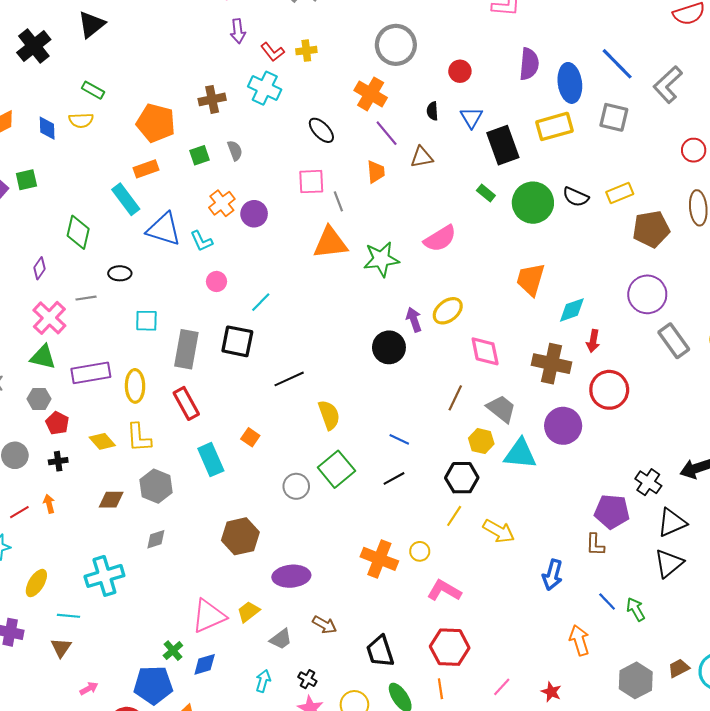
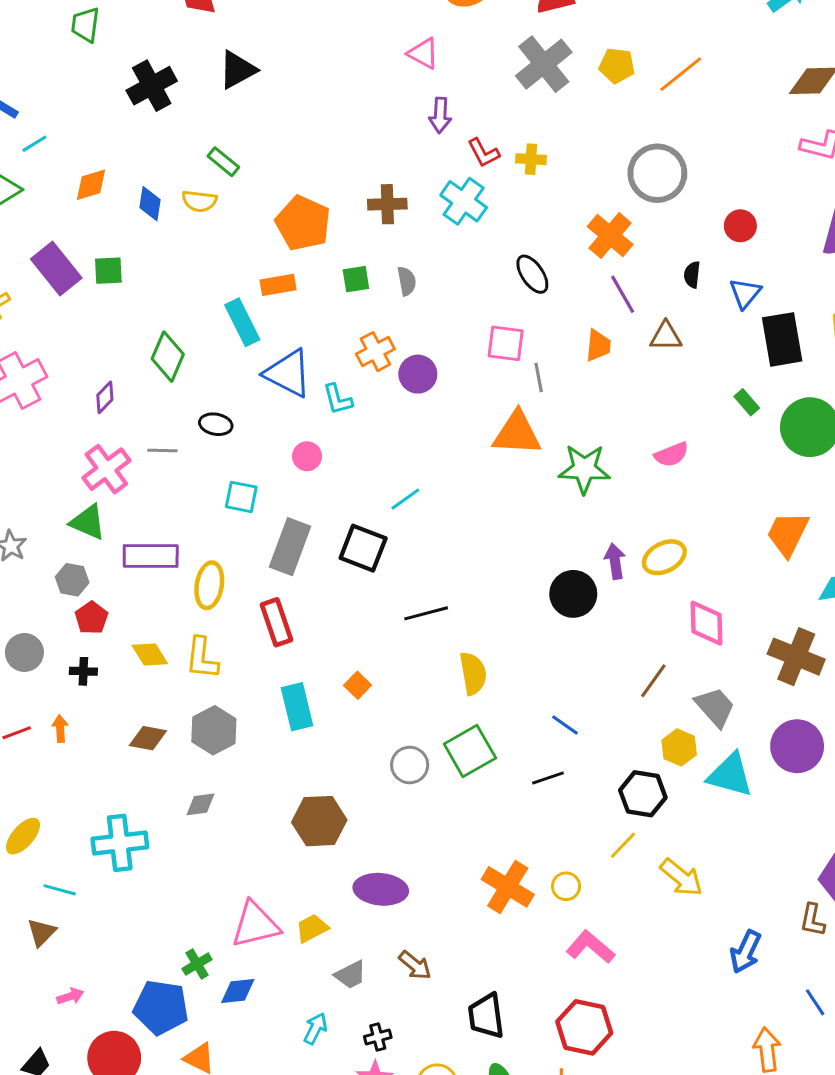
pink semicircle: (440, 239) -> (671, 454), size x0.7
pink circle: (217, 281) -> (307, 456), moved
black cross: (307, 679) -> (378, 1037), turned 36

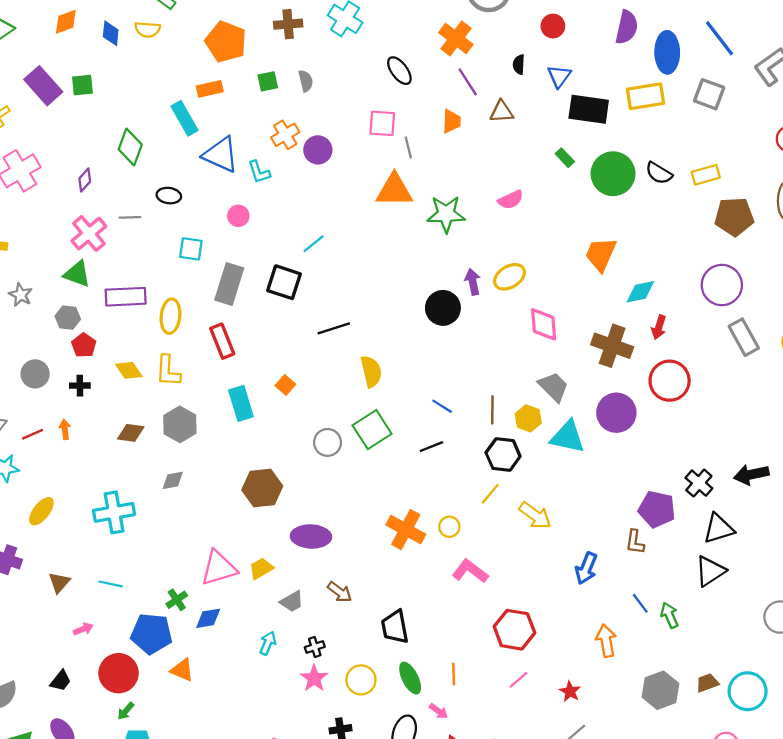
black rectangle: (782, 339) -> (589, 109), turned -69
brown line: (653, 681) -> (492, 410), moved, turned -32
cyan line: (60, 890) -> (111, 584), moved
red hexagon: (584, 1027) -> (514, 630), moved

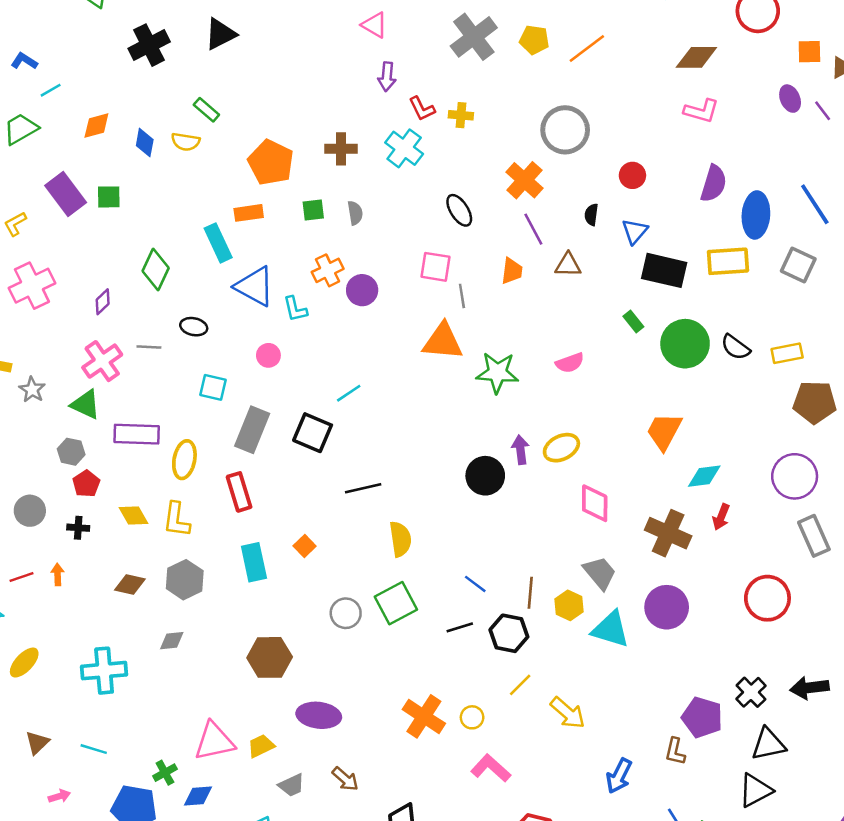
gray star: (21, 295) -> (32, 390), moved
red circle: (670, 381) -> (767, 598), moved
black hexagon: (503, 454) -> (509, 633), moved

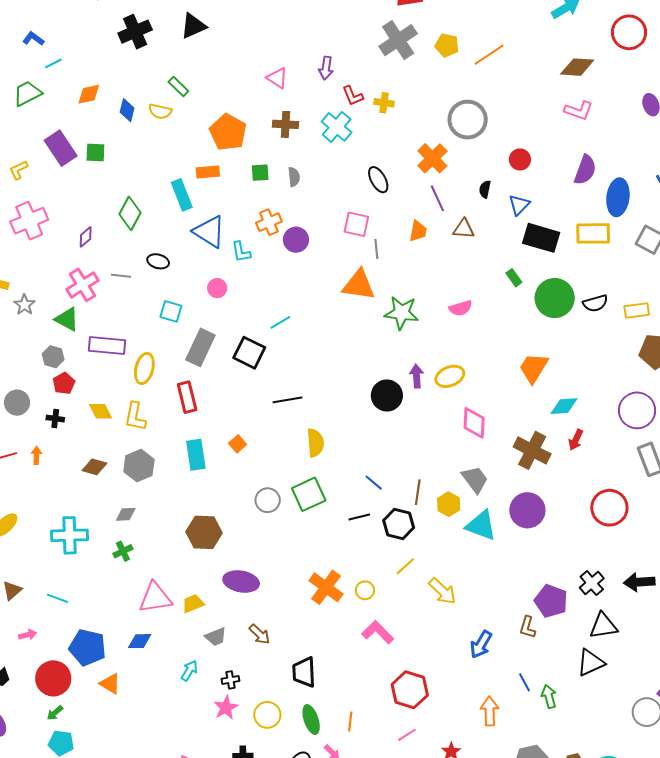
pink triangle: (374, 25) -> (277, 78), moved
black semicircle: (736, 347) -> (595, 303), turned -55
green cross: (165, 773) -> (123, 551), moved

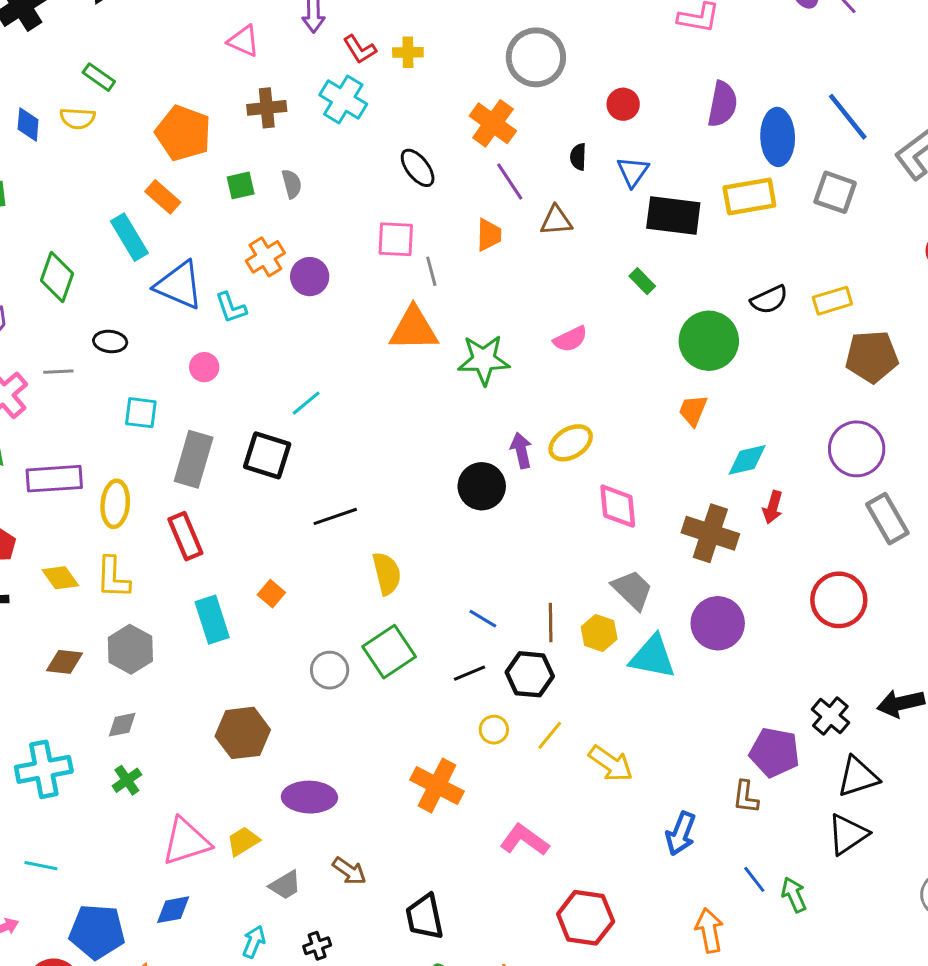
orange rectangle: (208, 172) -> (163, 197), turned 55
green circle: (555, 298) -> (709, 341), moved
orange trapezoid: (534, 368) -> (693, 410), size x0.7
yellow circle: (365, 590) -> (494, 730), moved

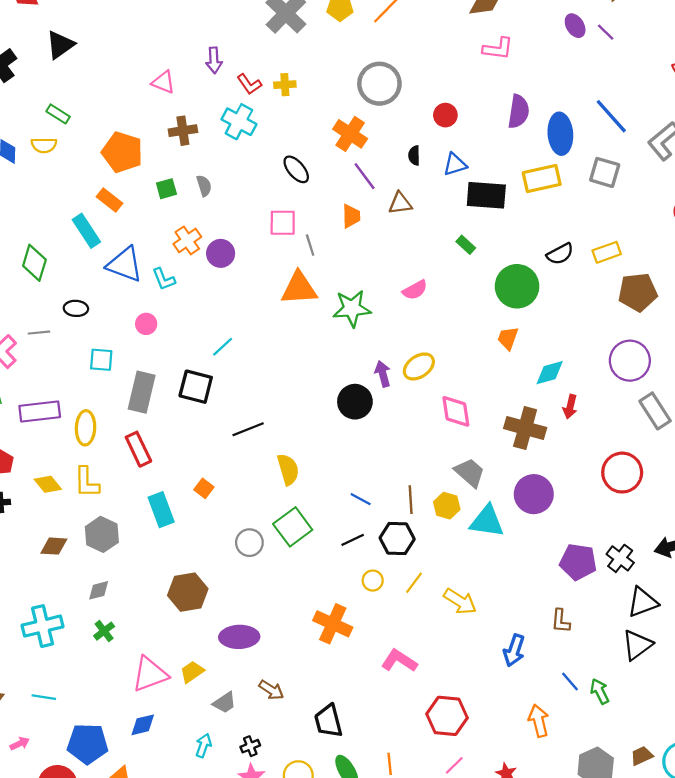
blue triangle: (633, 172) -> (455, 164), turned 40
purple pentagon: (774, 752) -> (578, 562), moved

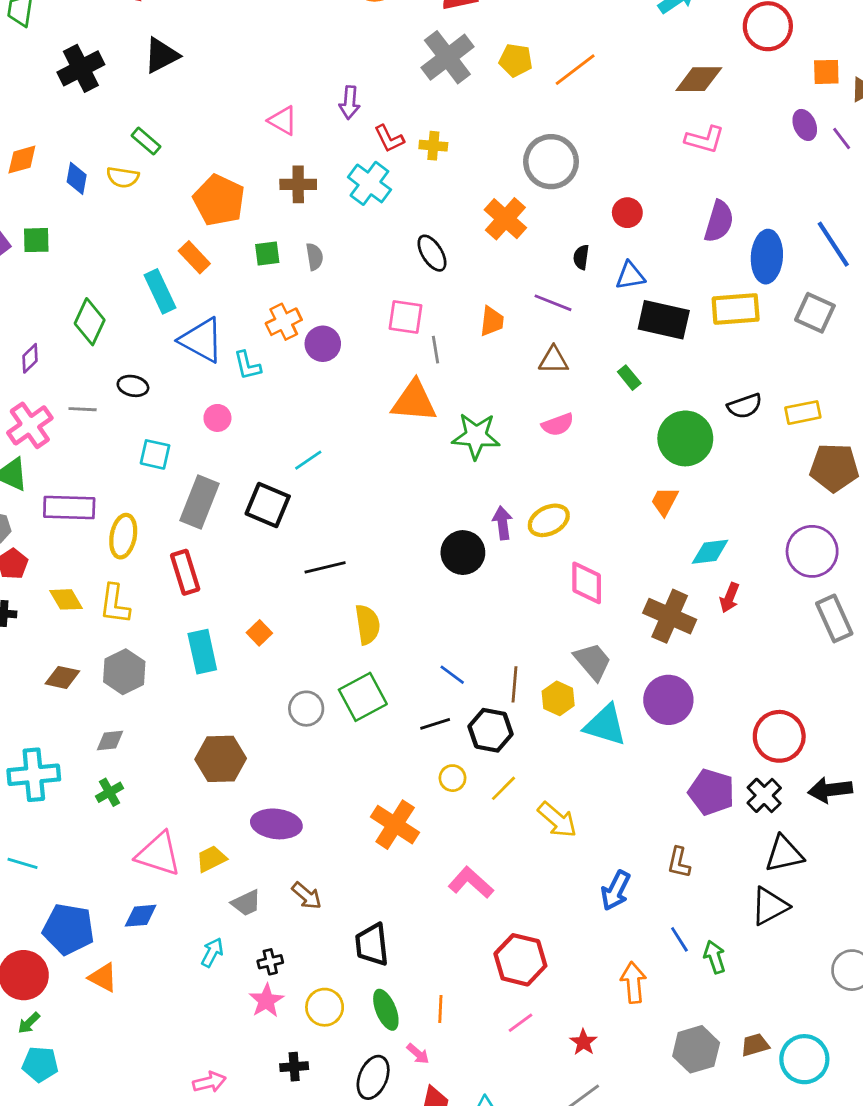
purple line: (365, 176) -> (553, 303), moved, turned -40
brown triangle: (400, 203) -> (554, 360), moved
red circle: (622, 473) -> (779, 736), moved
pink triangle: (150, 674) -> (159, 854), turned 30

